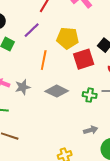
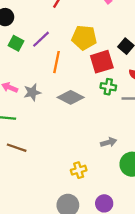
purple line: (32, 30) -> (41, 39), moved
green cross: (90, 95) -> (108, 87), moved

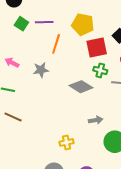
purple line: (41, 39) -> (44, 22), turned 36
gray star: (32, 92) -> (41, 70), moved
gray diamond: (71, 97) -> (81, 87), moved

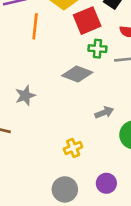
gray star: (41, 70) -> (25, 96), moved

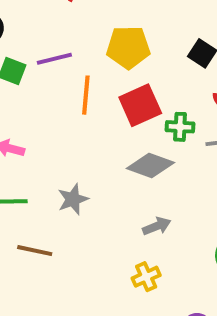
red square: (87, 21) -> (140, 105), moved
gray arrow: (104, 112) -> (157, 226), moved

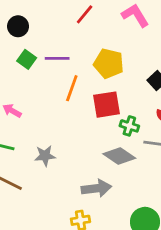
gray diamond: (150, 165) -> (119, 156), moved
gray arrow: (157, 226) -> (96, 188), size x1.5

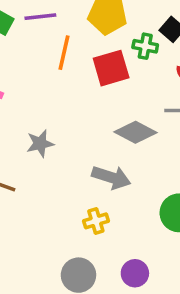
green cross: (129, 126) -> (145, 46), moved
gray arrow: (96, 188) -> (111, 177), turned 32

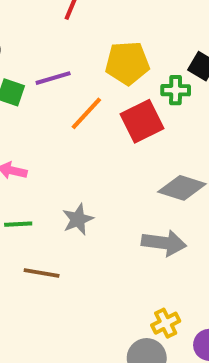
orange line: (64, 53) -> (86, 113), turned 40
yellow cross: (96, 221) -> (166, 323), moved

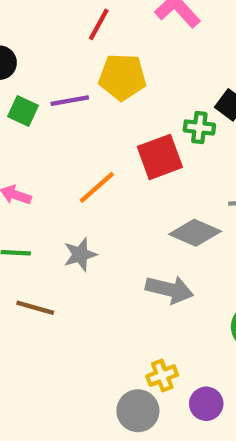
yellow pentagon: (127, 63) -> (122, 77), moved
orange line: (86, 113) -> (97, 187), moved

